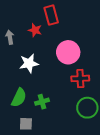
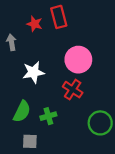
red star: (35, 30) -> (35, 24), moved
red cross: (80, 78) -> (73, 90), moved, turned 36

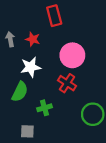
red star: (35, 24) -> (33, 39), moved
green semicircle: (22, 111) -> (20, 92), moved

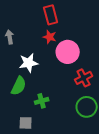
red star: (33, 39) -> (50, 37), moved
red cross: (67, 83) -> (84, 78), moved, turned 30

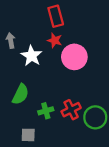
white star: (29, 63) -> (32, 56), moved, turned -30
red cross: (84, 78) -> (71, 110), moved

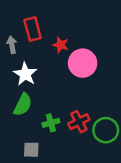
red rectangle: (56, 16) -> (33, 29), moved
white star: (32, 56) -> (25, 74), moved

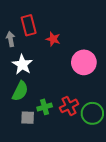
pink circle: (83, 63) -> (84, 62), moved
gray square: (31, 150) -> (28, 118), moved

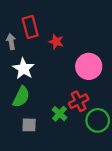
red cross: (69, 106) -> (79, 101), moved
green cross: (45, 107) -> (59, 114), moved, turned -32

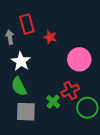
green semicircle: (21, 97) -> (19, 87), turned 126
gray square: (29, 125) -> (26, 112), size x1.5

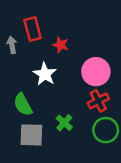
white star: (21, 61) -> (45, 74), moved
red cross: (70, 91) -> (98, 101), moved

